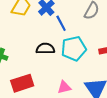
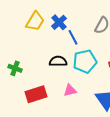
pink triangle: (64, 87) -> (70, 90), moved

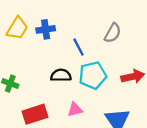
yellow trapezoid: (35, 21) -> (17, 28), moved
blue cross: (59, 22) -> (46, 29), moved, turned 35

